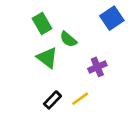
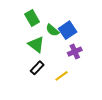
blue square: (112, 18) -> (68, 30), moved
black rectangle: (52, 100) -> (37, 68), moved

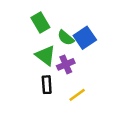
purple cross: (75, 52) -> (66, 64), moved
black rectangle: (37, 68) -> (47, 85), turned -48

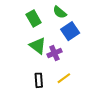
green semicircle: (66, 38) -> (60, 12), moved
black rectangle: (47, 85) -> (39, 80), moved

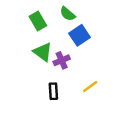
yellow line: (64, 78) -> (90, 86), moved
black rectangle: (39, 80) -> (53, 91), moved

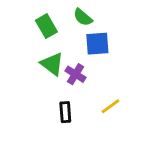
blue square: (79, 35) -> (97, 44), turned 30
purple cross: (62, 60) -> (76, 74), turned -35

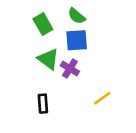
blue square: (97, 44) -> (77, 40), moved
black rectangle: (65, 112) -> (43, 104), moved

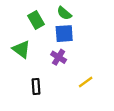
green triangle: (48, 59) -> (21, 49), moved

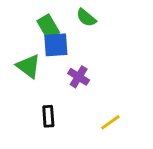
blue square: (64, 34) -> (56, 45), moved
yellow line: (86, 82) -> (110, 122), moved

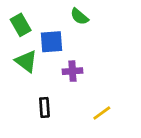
green rectangle: (48, 27) -> (21, 25), moved
purple cross: (79, 77) -> (72, 71), turned -36

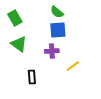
blue square: (51, 42) -> (58, 30), moved
yellow line: (102, 113) -> (73, 66), moved

